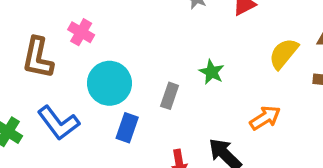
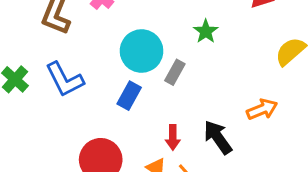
green star: (212, 72) -> (206, 31), moved
cyan circle: (109, 83) -> (142, 51), moved

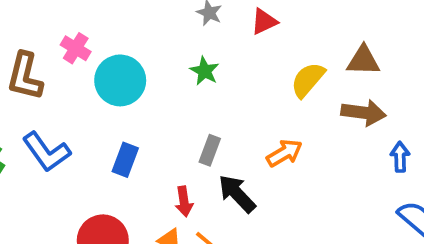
cyan circle: (142, 51) -> (120, 80), moved
gray rectangle: (175, 72) -> (210, 150), moved

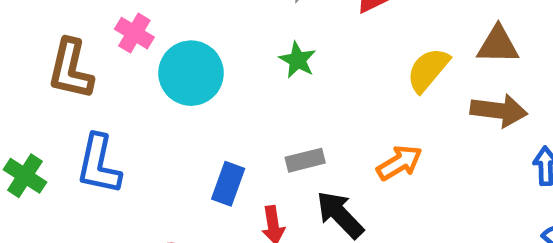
gray rectangle: (210, 150) -> (305, 160), turned 56
blue L-shape: (46, 152) -> (99, 164), turned 48
blue rectangle: (125, 160) -> (228, 184), moved

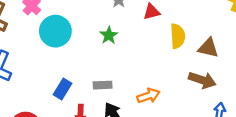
yellow semicircle: (428, 70) -> (178, 36), moved, turned 125

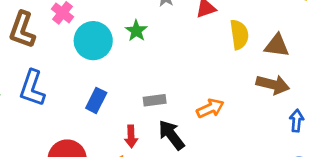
green star: (109, 35) -> (136, 31), moved
blue rectangle: (63, 89) -> (96, 100), moved

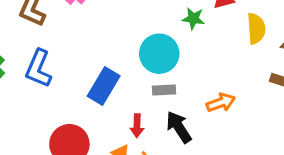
green star: (136, 31) -> (193, 19), moved, turned -30
cyan circle: (93, 41) -> (159, 54), moved
blue rectangle: (96, 100) -> (104, 86), size x1.4

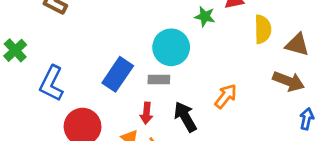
blue L-shape: (39, 69) -> (52, 83), moved
gray rectangle: (164, 90) -> (159, 80), moved
orange arrow: (221, 103) -> (226, 96), turned -35

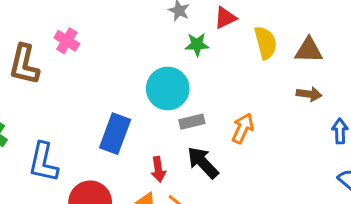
gray rectangle: (159, 80) -> (192, 122), moved
brown arrow: (289, 81) -> (309, 94), size x0.7

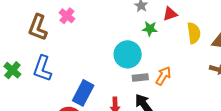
orange arrow: (243, 128) -> (163, 76), moved
blue rectangle: (115, 134) -> (83, 93), moved
blue L-shape: (43, 162) -> (42, 69), moved

